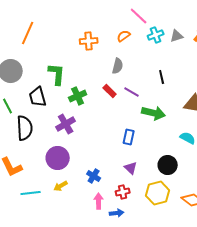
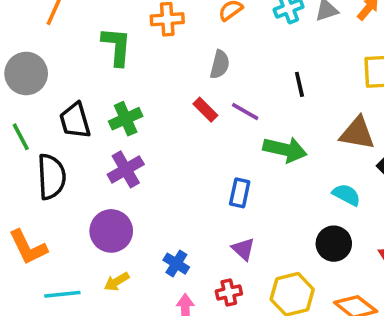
green L-shape: (57, 74) -> (117, 46), moved
green cross: (78, 96) -> (126, 119), moved
black circle: (168, 165) -> (334, 244), moved

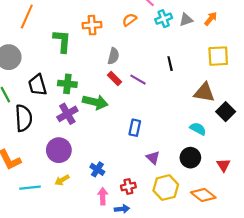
gray semicircle: (220, 64) -> (113, 56), moved
green cross: (126, 119) -> (67, 84), turned 30
green arrow: (285, 149) -> (95, 102), moved
purple triangle: (243, 249) -> (153, 158), moved

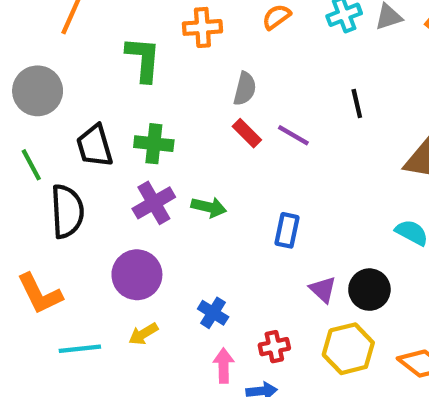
green arrow: (95, 102) -> (209, 207), moved, size x0.7
black circle: (190, 158) -> (369, 290), moved

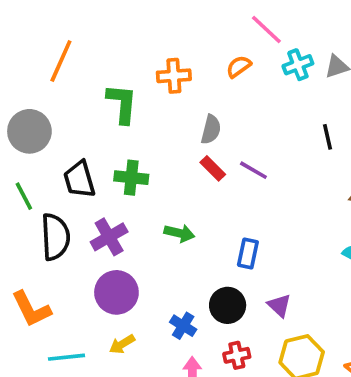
black line: (357, 104) -> (328, 137), moved
purple cross: (154, 203) -> (109, 237), moved
black circle: (369, 290) -> (228, 305), moved

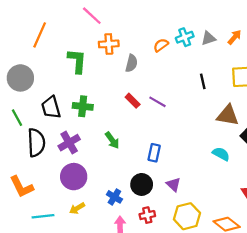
pink line: (266, 30) -> (92, 16), moved
orange semicircle: (239, 67) -> (161, 45), moved
gray semicircle: (211, 129) -> (131, 63), moved
green arrow: (179, 233) -> (112, 140), turned 42

